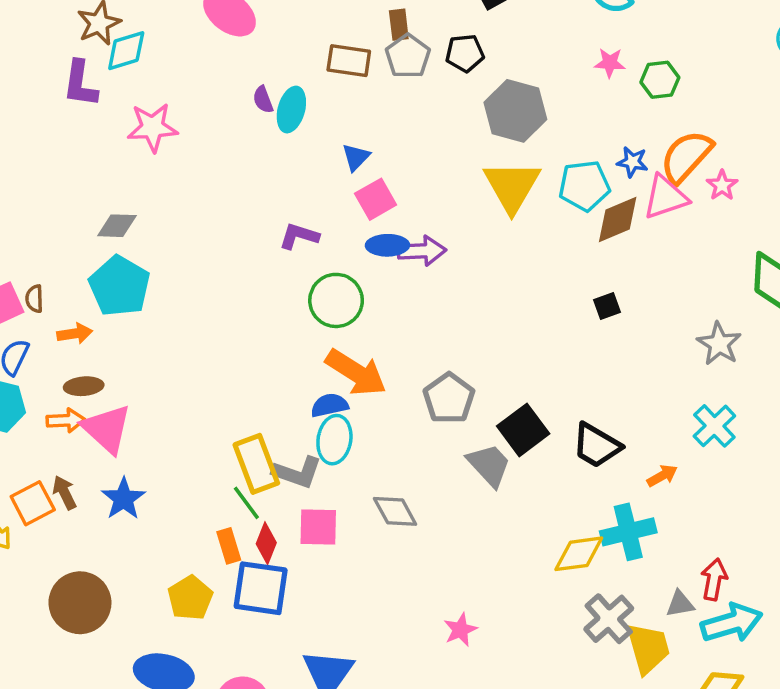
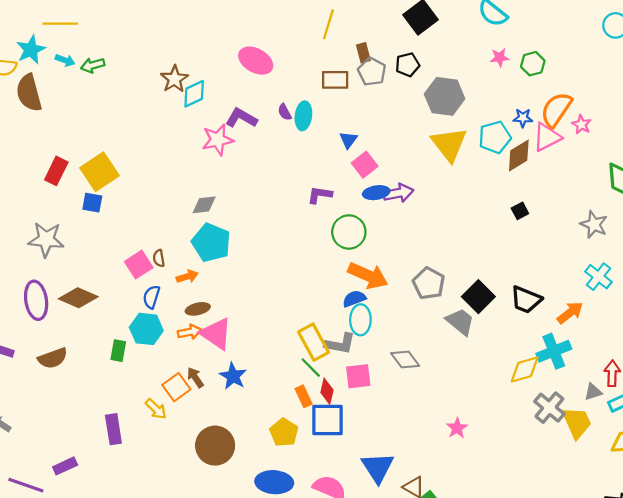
purple L-shape: (80, 84) -> (241, 118), moved, turned 120
orange arrow: (662, 476) -> (570, 313), size x1.4

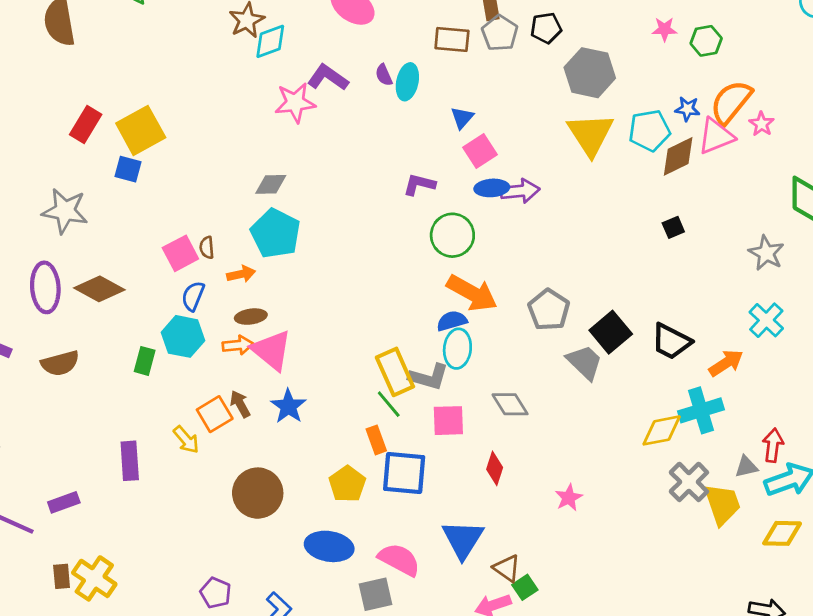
red diamond: (327, 391) -> (495, 468), moved

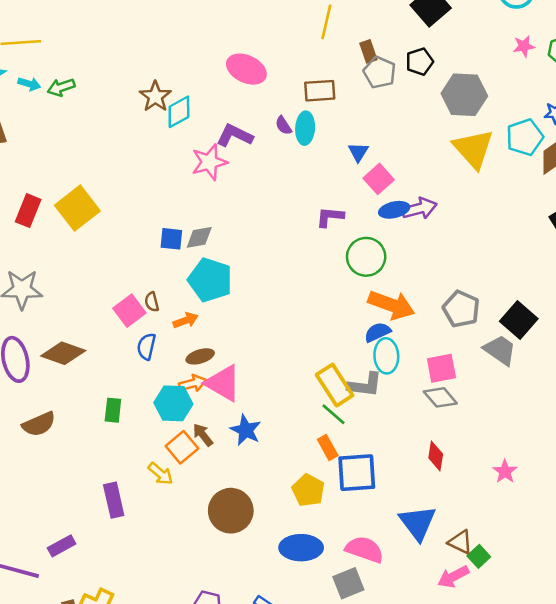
brown rectangle: (452, 39) -> (320, 91), moved
blue square: (128, 169) -> (171, 239), moved
cyan hexagon: (183, 336) -> (173, 403), moved
pink square: (448, 421) -> (441, 368), moved

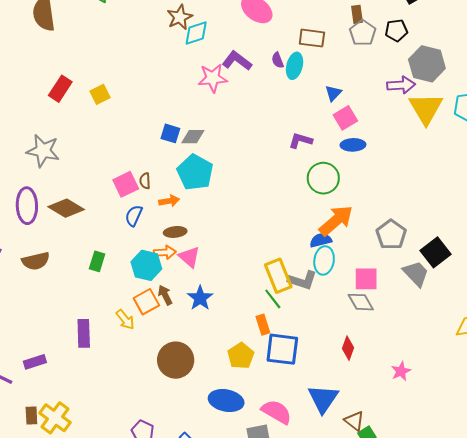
yellow square: (77, 208) -> (100, 94), size x0.6
purple arrow: (419, 208) -> (401, 85), moved
orange arrow: (391, 305) -> (336, 221), turned -72
pink triangle: (223, 383) -> (189, 257), size x0.7

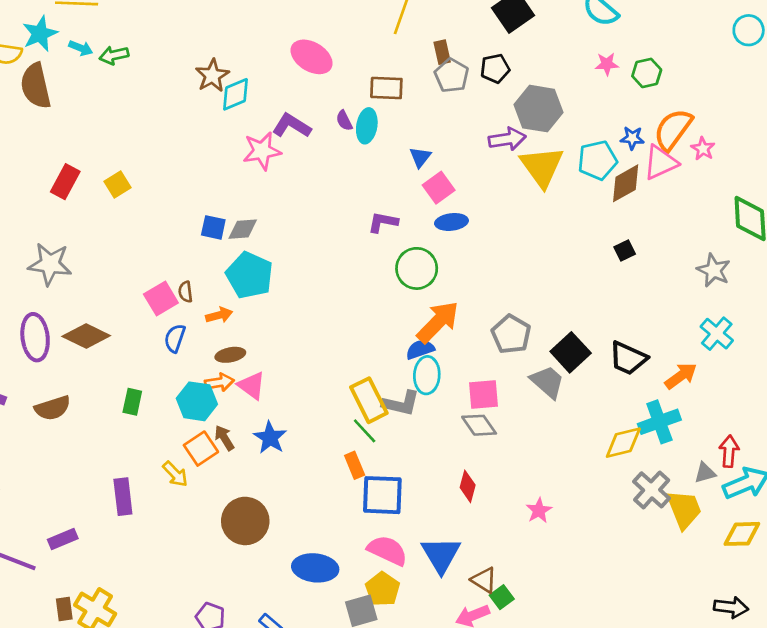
yellow pentagon: (241, 356) -> (383, 589), moved
pink semicircle: (276, 412) -> (387, 550), moved

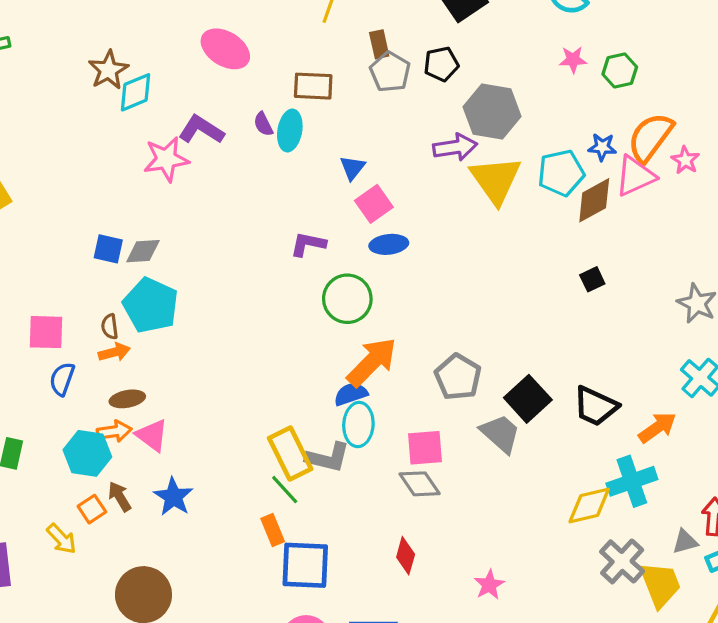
brown semicircle: (185, 292) -> (110, 327), moved
pink square: (161, 298) -> (46, 332), turned 32
orange square: (201, 449) -> (92, 509), size x0.7

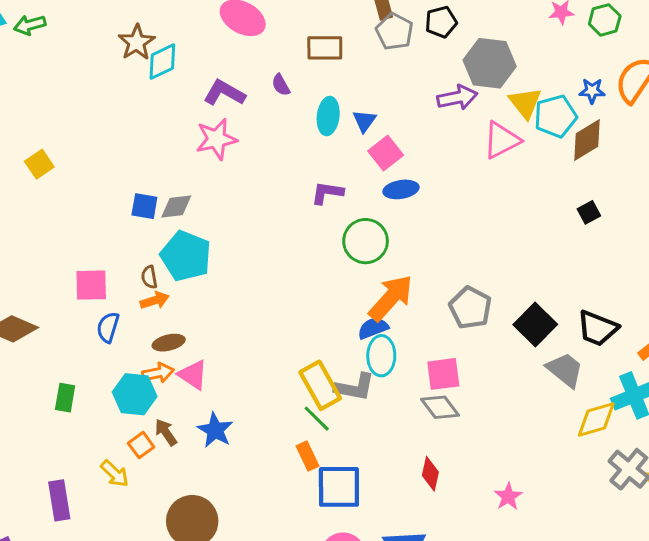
cyan ellipse: (290, 131) -> (328, 116), moved
pink star: (166, 159) -> (216, 139), moved
pink triangle: (635, 176) -> (502, 140), moved
yellow triangle: (496, 180) -> (525, 103), moved, size x0.7
gray trapezoid: (500, 433) -> (565, 370), moved

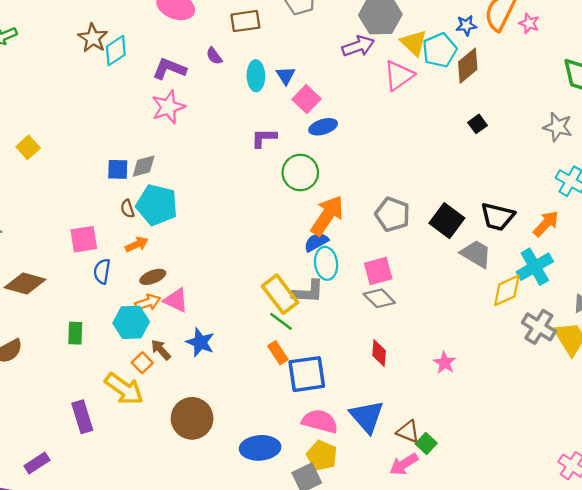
brown semicircle: (149, 277) -> (127, 209), moved
yellow arrow: (115, 474) -> (124, 389), size x1.6

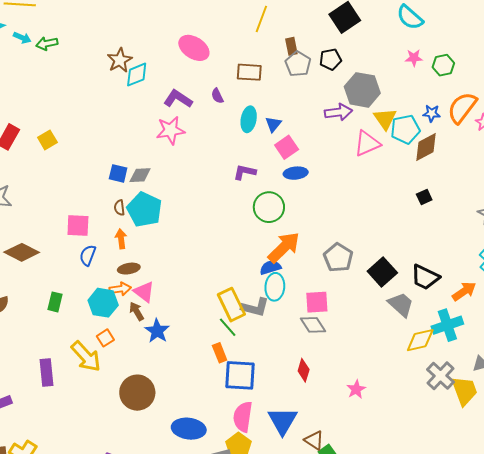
orange arrow: (137, 244) -> (121, 239), turned -84
brown arrow: (161, 350) -> (137, 311), moved
pink semicircle: (320, 421) -> (243, 417), turned -108

